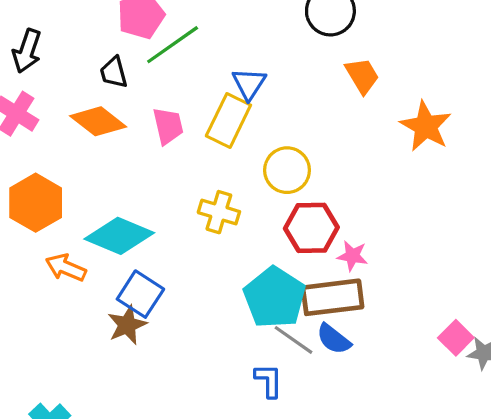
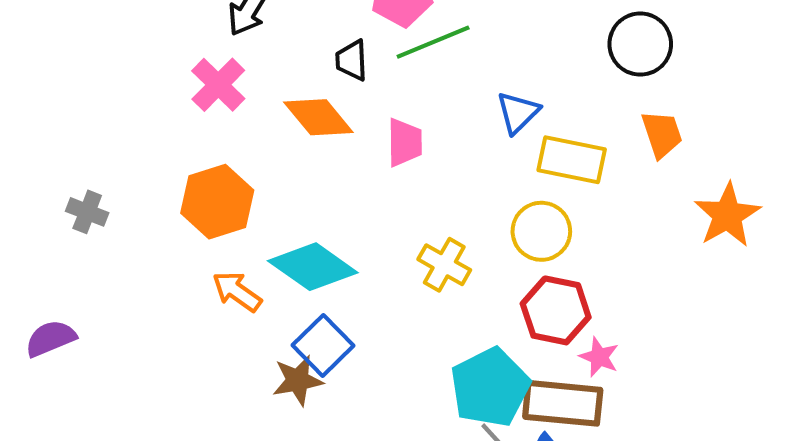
yellow rectangle: (228, 120) -> (572, 160), moved, turned 63

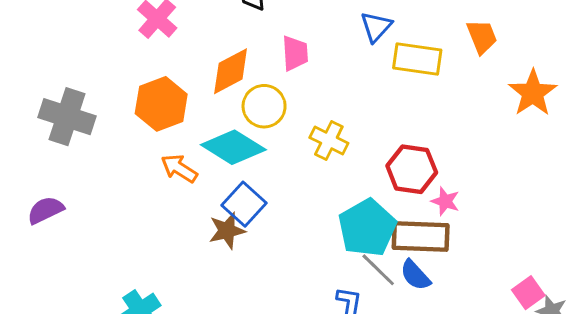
orange diamond: (318, 117) -> (231, 71), moved, turned -75
gray cross: (87, 212) -> (67, 117), size x1.8
yellow circle: (541, 231) -> (264, 106), moved

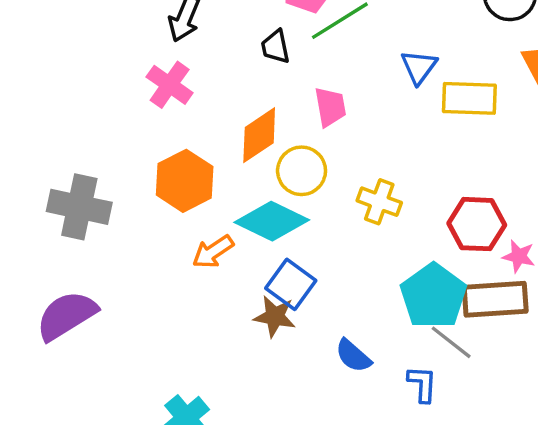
orange arrow: (179, 168) -> (213, 252), turned -60
purple semicircle: (46, 210) -> (66, 316), size x1.5
brown star: (227, 231) -> (275, 316), turned 30
blue semicircle: (415, 275) -> (353, 356), moved

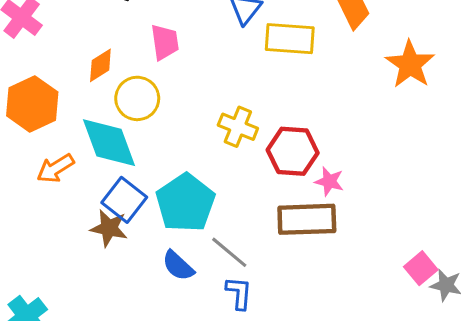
orange diamond: (259, 135) -> (100, 65), size x0.7
yellow cross: (379, 202) -> (238, 127), moved
cyan diamond: (272, 221) -> (109, 143), turned 42
cyan pentagon: (433, 296) -> (185, 203), moved
gray line: (451, 342) -> (229, 252), moved

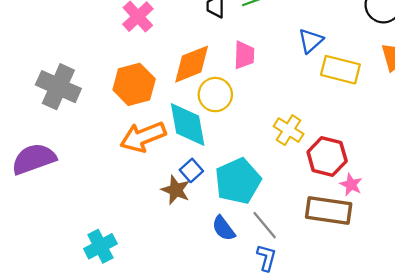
orange diamond: (100, 65) -> (192, 64), size x1.6
orange arrow: (55, 168) -> (143, 137), size x1.5
blue square: (124, 200) -> (191, 170), size x0.7

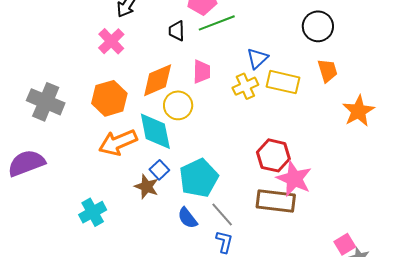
yellow cross: (289, 130) -> (245, 86), moved, turned 35
pink star: (351, 185) -> (294, 179), size x1.8
cyan cross: (100, 246) -> (93, 212), moved

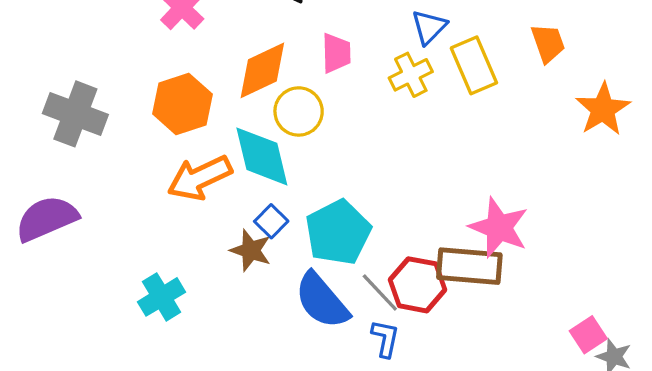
yellow rectangle: (283, 82) -> (474, 65), turned 56
red hexagon: (273, 155) -> (417, 285), moved
blue semicircle: (188, 218) -> (322, 301), size x1.6

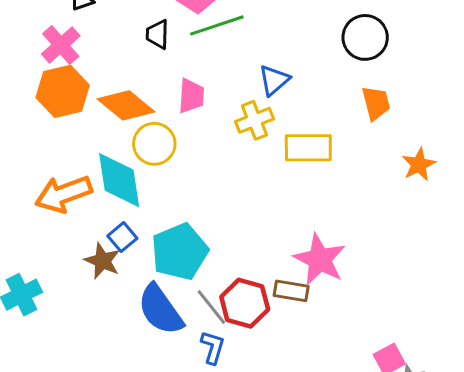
yellow rectangle: (474, 65) -> (308, 148), moved, turned -72
orange diamond: (262, 70) -> (126, 105), turned 60
orange hexagon: (182, 104) -> (63, 91), moved
orange star: (603, 109) -> (419, 164), size x0.7
brown rectangle: (469, 266) -> (291, 291), size x0.6

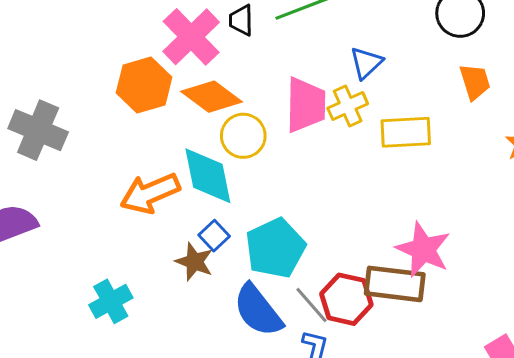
pink cross: (61, 45) -> (191, 37), moved, size x1.4
pink trapezoid: (191, 96) -> (306, 105), moved, size x1.5
brown rectangle: (291, 291) -> (395, 284), size x1.6

